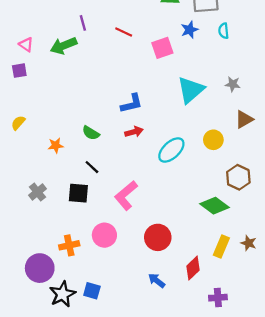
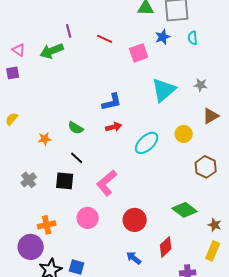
green diamond: (215, 206) -> (185, 210), moved
orange cross: (69, 245) -> (47, 225), moved
yellow rectangle: (221, 246) -> (213, 251), moved

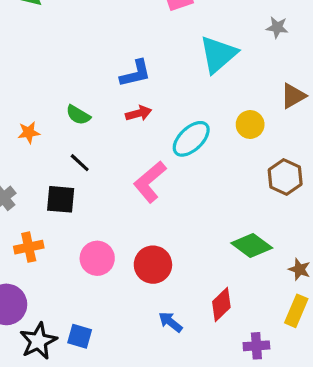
gray star: (201, 85) -> (277, 27), moved
pink L-shape: (107, 183) -> (150, 182), moved
red circle: (135, 220) -> (153, 265), moved
orange cross: (47, 225) -> (29, 247), moved

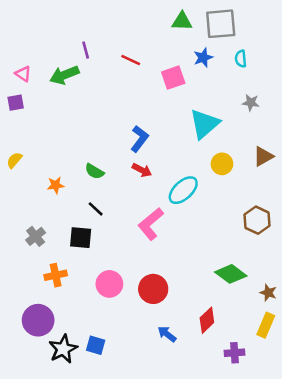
blue L-shape: (135, 74) -> (139, 139), turned -40
red arrow: (139, 113) -> (142, 170), turned 42
yellow circle: (250, 124) -> (222, 164), moved

